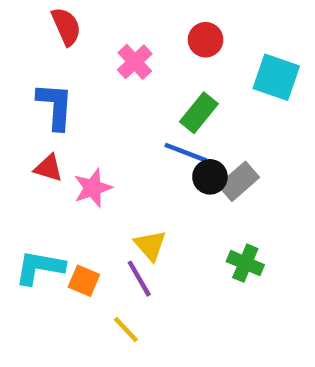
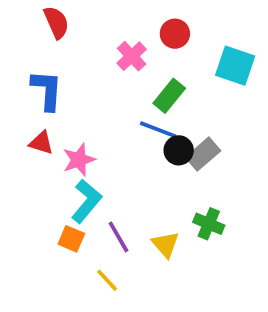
pink cross: (135, 62) -> (132, 56), moved
yellow triangle: (150, 245) -> (165, 244), moved
cyan L-shape: (40, 268) -> (86, 201), moved, turned 120

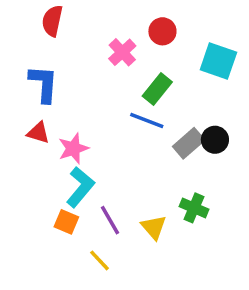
red semicircle: (56, 22) -> (52, 21), turned -144
black circle: (179, 150) -> (215, 140), moved

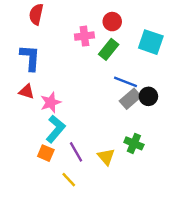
pink cross: (122, 52) -> (84, 36), turned 36
green rectangle: (157, 89) -> (109, 49), moved
blue line: (147, 121) -> (125, 82), moved

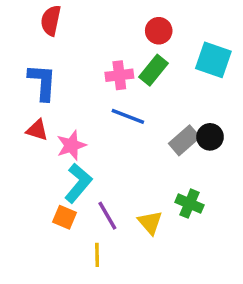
pink cross: (84, 36) -> (119, 75), moved
blue line: (125, 82) -> (128, 116), moved
yellow line: (69, 180) -> (97, 255), turned 42

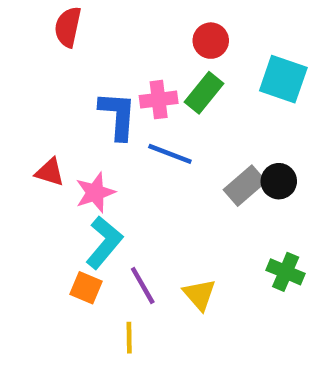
blue L-shape: (42, 82) -> (118, 115), moved
green cross: (189, 204) -> (286, 272), moved

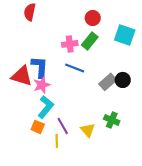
blue L-shape: (118, 115) -> (40, 67), moved
red triangle: (50, 172) -> (22, 76), size x1.6
green cross: (286, 272) -> (112, 120), moved
yellow line: (129, 338) -> (57, 141), moved

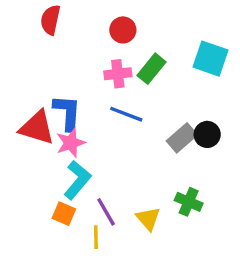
red circle: (93, 18) -> (123, 30), moved

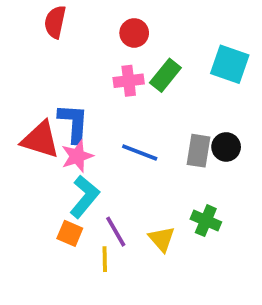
blue line: (126, 114) -> (140, 152), moved
gray rectangle: (182, 138) -> (199, 151), turned -40

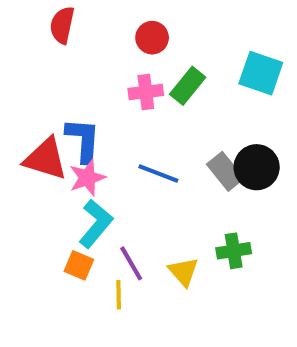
black circle: (226, 147) -> (257, 167), size x1.4
gray rectangle: (199, 151) -> (225, 171), turned -48
green cross: (206, 221) -> (234, 251), turned -32

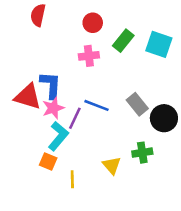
green rectangle: (188, 86) -> (123, 41), moved
black circle: (257, 167) -> (164, 118), moved
purple line: (131, 263) -> (75, 118), moved, turned 55

